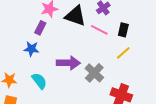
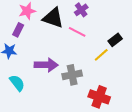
black rectangle: (123, 30) -> (115, 40), moved, turned 40
gray cross: (94, 73) -> (72, 75), turned 36

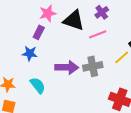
pink line: (77, 32) -> (98, 34), turned -48
gray cross: (72, 75) -> (93, 66), moved

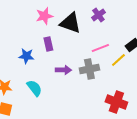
purple rectangle: (39, 32) -> (48, 44), moved, turned -40
pink line: (98, 34) -> (100, 48), moved
purple arrow: (67, 67) -> (63, 70), size x0.7

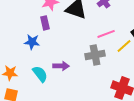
purple rectangle: (48, 44) -> (45, 23), moved
purple arrow: (63, 70) -> (61, 66), moved

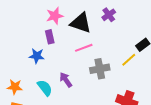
pink line: (106, 34) -> (84, 48), moved
purple arrow: (61, 66) -> (66, 80), turned -126

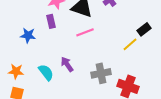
blue star: (37, 56) -> (28, 35), moved
gray cross: (100, 69) -> (101, 73), moved

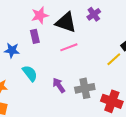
purple arrow: (67, 64) -> (59, 85), moved
cyan semicircle: (46, 72) -> (30, 73), moved

